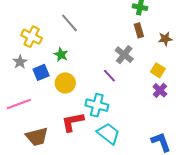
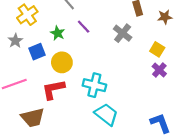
yellow cross: (32, 37) -> (27, 15), turned 30
purple line: (109, 76) -> (84, 27), moved
red L-shape: (73, 122) -> (53, 89), moved

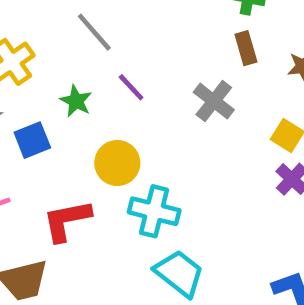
yellow circle: (62, 62) -> (117, 163), moved

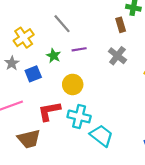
brown rectangle: (246, 48) -> (121, 25), moved
purple line: (131, 87) -> (79, 49), turned -56
cyan cross: (154, 211) -> (79, 116), moved

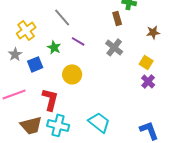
purple line: (79, 49) -> (78, 41), turned 40
red L-shape: (49, 111) -> (50, 99), turned 115
cyan cross: (79, 116) -> (58, 125), moved

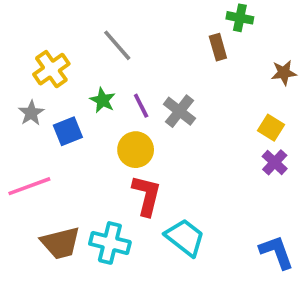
purple line: (78, 41) -> (141, 106), moved, turned 32
gray cross: (114, 47) -> (179, 111), moved
red L-shape: (50, 99) -> (147, 195), moved

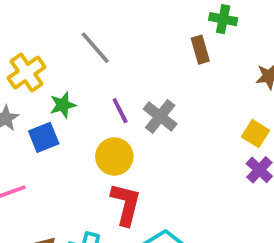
green star: (103, 100) -> (63, 105), moved, turned 30

